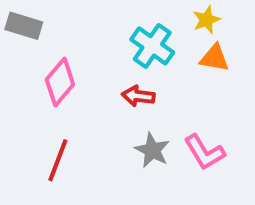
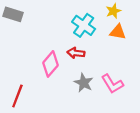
pink diamond: (60, 82) -> (51, 64), moved
red line: (58, 160) -> (17, 96), moved

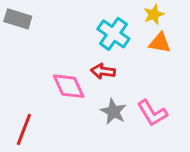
pink diamond: (51, 64) -> (69, 86), turned -65

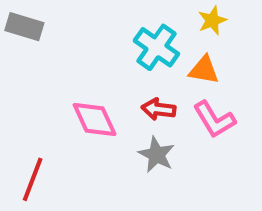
orange triangle: (160, 43) -> (204, 70), moved
red arrow: (103, 71) -> (159, 109), moved
pink L-shape: (152, 113) -> (214, 120), moved

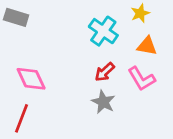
orange triangle: (204, 70) -> (147, 46), moved
red arrow: (159, 109) -> (105, 72), turned -50
pink diamond: (95, 120) -> (31, 79), moved

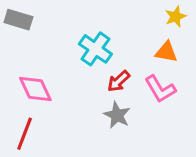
yellow star: (140, 13) -> (176, 17), moved
cyan cross: (103, 31) -> (95, 49), moved

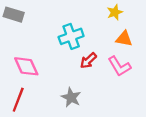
yellow star: (176, 17) -> (115, 12), moved
cyan cross: (95, 49) -> (71, 36), turned 35
gray star: (117, 115) -> (71, 97), moved

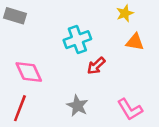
pink L-shape: (119, 66) -> (130, 109), moved

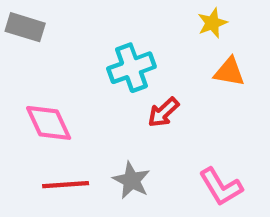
red line: (20, 108) -> (66, 185), moved, turned 65

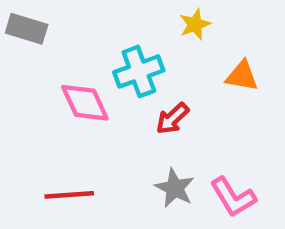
yellow star: (212, 23) -> (195, 24), moved
pink diamond: (49, 123) -> (85, 103), moved
gray star: (131, 180) -> (175, 188), moved

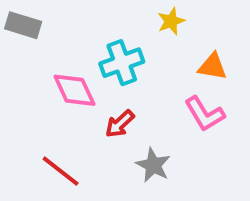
red arrow: (172, 119) -> (120, 124), moved
red line: (69, 195) -> (61, 171), turned 42
pink L-shape: (233, 197) -> (205, 114), moved

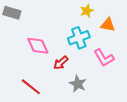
cyan cross: (122, 63) -> (79, 38), moved
orange triangle: (212, 67) -> (108, 25), moved

